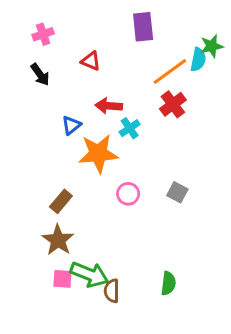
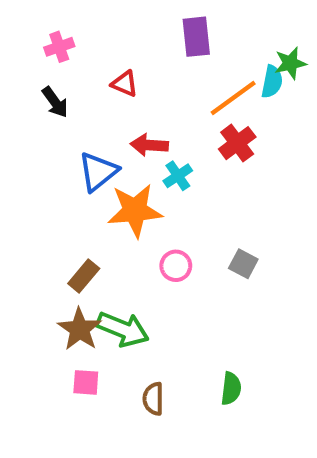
blue triangle: (71, 125) -> (98, 172), size x1.5
green arrow: (89, 274) -> (123, 329), moved

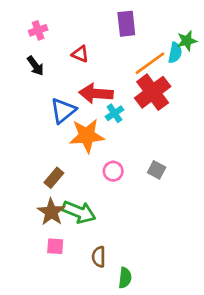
red cross: (237, 143) -> (153, 92), size x1.5
red arrow: (149, 145) -> (96, 93), size x1.4
green semicircle: (231, 389) -> (125, 278), moved

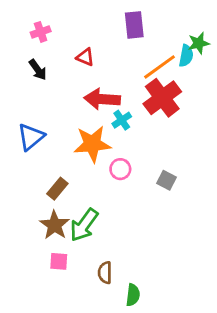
blue triangle: (63, 111) -> (31, 137), moved
pink circle: (113, 171) -> (120, 169), moved
green arrow: (79, 212) -> (84, 225), turned 104

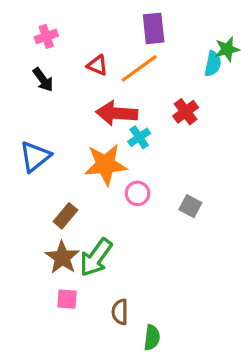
orange line: (159, 67) -> (139, 68), moved
red cross: (162, 98) -> (186, 112), size x0.6

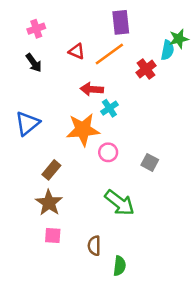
red cross: (186, 112) -> (146, 69), moved
red arrow: (117, 113) -> (92, 89), size x0.7
green arrow: (96, 257) -> (120, 203), moved, turned -88

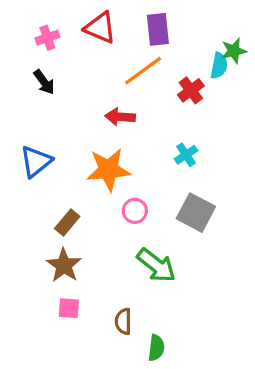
red triangle: (77, 51) -> (100, 28), moved, size x1.5
cyan cross: (109, 108) -> (186, 155), moved
pink circle: (108, 152) -> (135, 211), moved
gray square: (150, 162) -> (196, 213), size x1.6

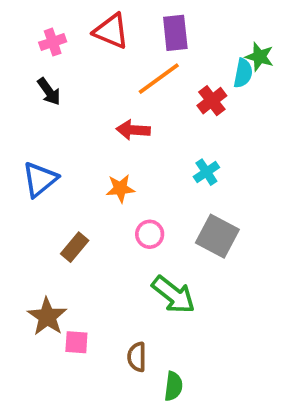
green star: (234, 51) -> (259, 57), turned 30
orange star: (108, 170) -> (120, 188), size x0.6
brown star: (64, 265) -> (47, 317), moved

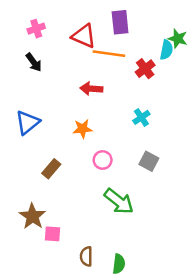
red triangle: (111, 31) -> (84, 36), moved
orange line: (159, 79) -> (109, 54), turned 44
gray square: (217, 236) -> (149, 161), size x0.7
brown semicircle: (137, 357) -> (86, 256), moved

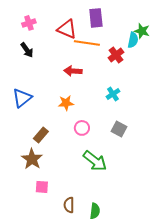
brown star: (32, 216) -> (32, 159), moved

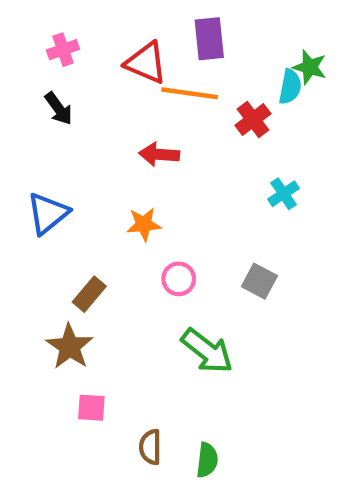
cyan cross: (113, 94) -> (284, 194), moved

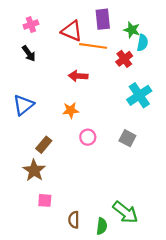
green star: (310, 67) -> (132, 30), moved
cyan cross: (284, 194) -> (139, 95), size x1.6
green arrow: (207, 351) -> (125, 212), moved

